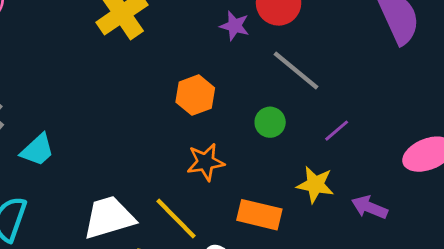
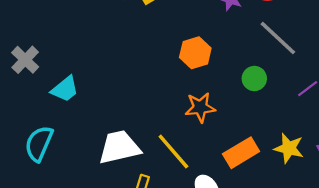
yellow star: (315, 185) -> (289, 148), moved
orange rectangle: (259, 215) -> (241, 153), turned -48

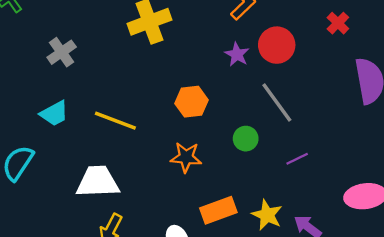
gray cross: (25, 60) -> (62, 52), moved
yellow line: (173, 152) -> (115, 121), moved, turned -39

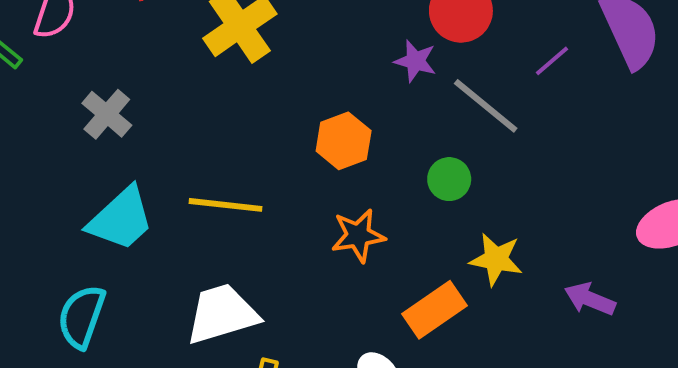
purple star: (237, 54) -> (415, 61), moved
cyan trapezoid: (54, 113) -> (121, 219), size x1.4
purple line: (297, 159) -> (552, 61), moved
yellow star: (267, 215) -> (496, 259), moved

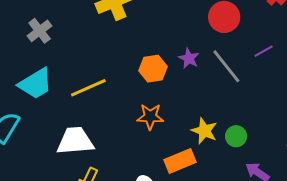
purple star: (415, 61) -> (189, 58), moved
green circle: (449, 179) -> (236, 136), moved
yellow line: (225, 205) -> (88, 88), turned -42
yellow star: (496, 259) -> (204, 131), moved

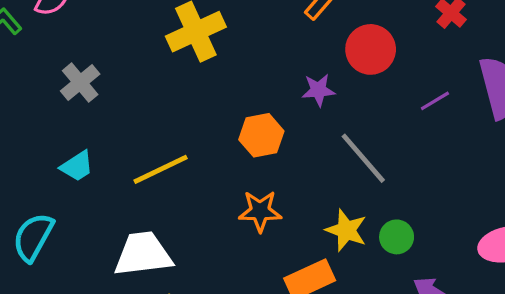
purple star: (189, 58) -> (318, 90), moved, turned -30
gray line: (226, 66) -> (363, 158), moved
cyan trapezoid: (35, 84) -> (77, 166), size x0.6

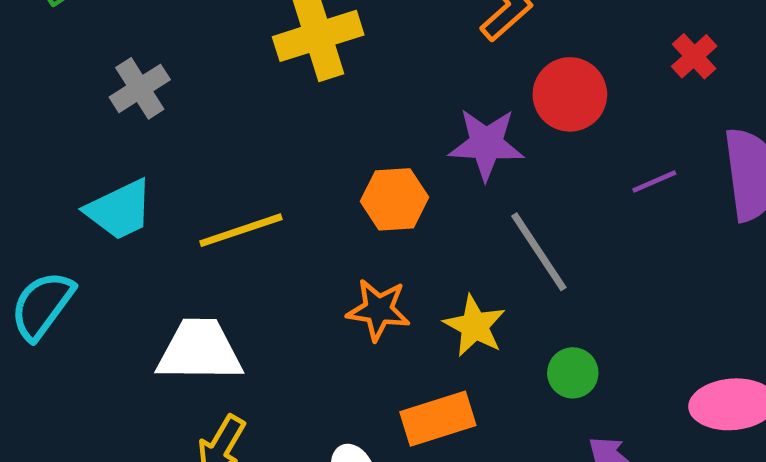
purple star: (318, 90) -> (486, 144), size x1.5
cyan trapezoid: (77, 166) -> (119, 210), size x1.4
yellow star: (346, 230) -> (475, 326), moved

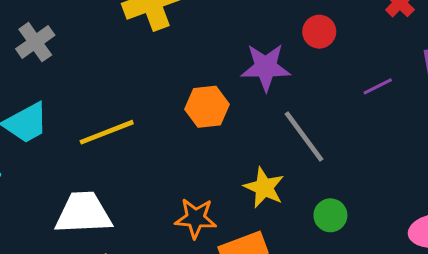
red circle: (570, 94) -> (319, 32), size x0.7
orange star: (378, 310) -> (196, 218), moved

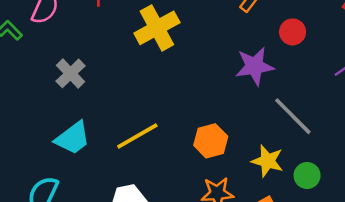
orange hexagon: (207, 107) -> (211, 141), moved
green circle: (330, 215) -> (307, 175), moved

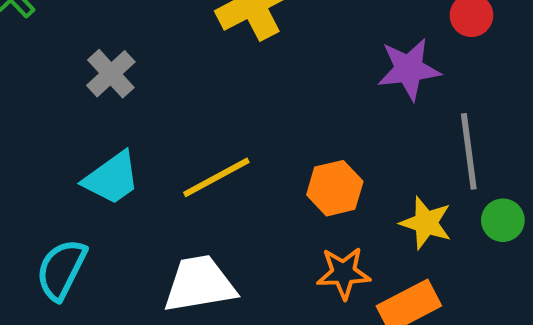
gray line: (293, 116) -> (469, 151), turned 36
green circle: (307, 175) -> (503, 220), moved

